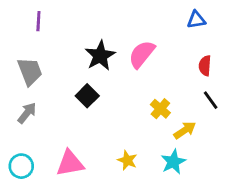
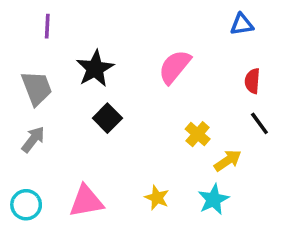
black star: (100, 56) -> (95, 69), moved

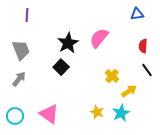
black star: (95, 69) -> (68, 43), moved
yellow star: (157, 198) -> (97, 112), moved
pink triangle: (86, 201) -> (49, 114), turned 45

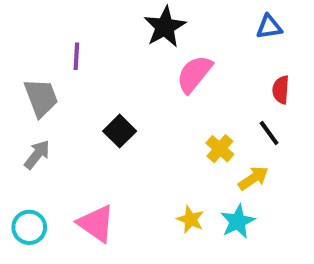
purple line: (27, 15) -> (76, 56), moved
black star: (68, 43) -> (165, 27), moved
black line: (147, 70) -> (269, 133), moved

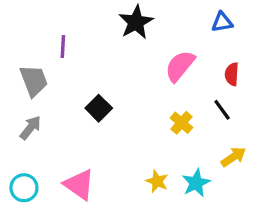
pink semicircle: (194, 74) -> (180, 66), moved
yellow arrow: (253, 178) -> (233, 157), moved

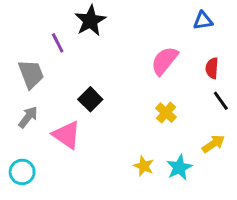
black star: (136, 22) -> (90, 21), moved
purple line: (63, 46) -> (58, 43), turned -30
black line: (222, 110) -> (221, 101), moved
pink triangle: (79, 184) -> (67, 135), moved

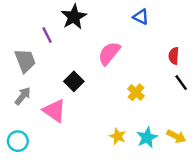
blue triangle: (203, 21) -> (141, 17), moved, turned 35
pink semicircle: (164, 61) -> (109, 53), moved
yellow arrow: (213, 144) -> (176, 136), moved, turned 60

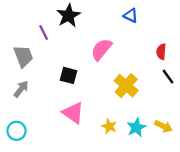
black square: (74, 81) -> (69, 75), turned -30
yellow cross: (136, 92) -> (126, 86), size x1.5
pink triangle: (54, 111) -> (73, 113), moved

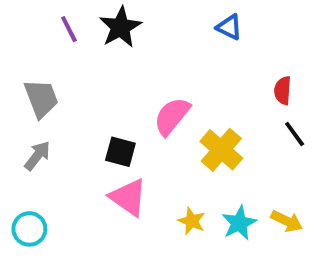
purple line: (44, 32) -> (69, 29), moved
pink semicircle: (101, 49) -> (172, 116), moved
black square: (69, 75) -> (120, 152), moved

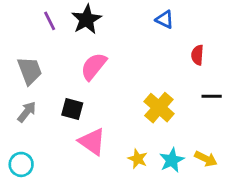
red semicircle: (283, 90) -> (197, 55), moved
pink semicircle: (172, 116) -> (94, 66), moved
black line: (295, 134) -> (212, 96), turned -54
black square: (120, 152) -> (72, 109), moved

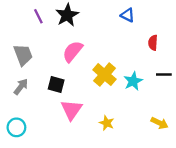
yellow cross: (159, 108) -> (105, 75), moved
pink triangle: (92, 142) -> (71, 110), turned 30
cyan star: (172, 160) -> (133, 81), moved

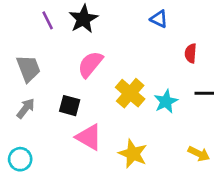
pink triangle: (71, 110) -> (89, 137), turned -35
yellow star: (107, 123) -> (133, 154), size x1.5

